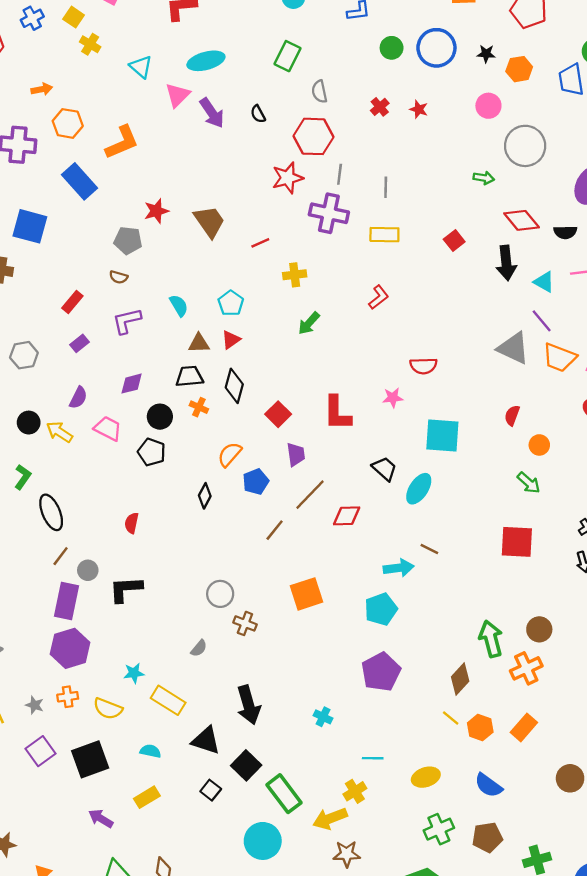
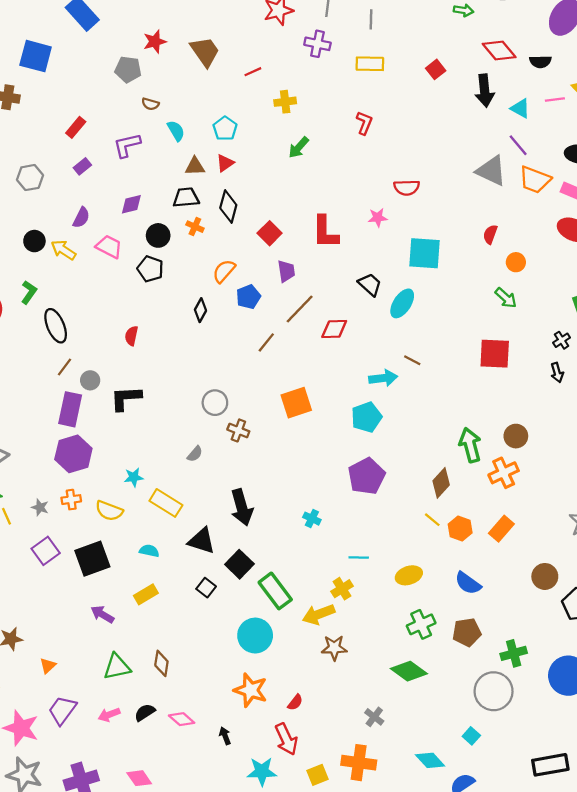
purple cross: (329, 213) -> (317, 44), size x0.7
brown semicircle: (119, 277) -> (150, 104), moved
red L-shape: (379, 297) -> (364, 123), turned -30

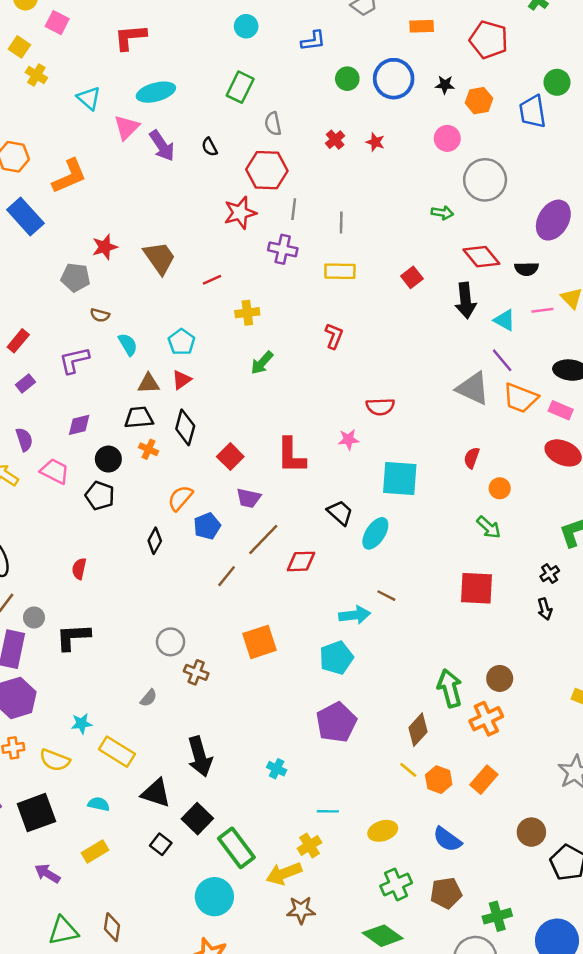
purple semicircle: (81, 218) -> (24, 440), turned -45
purple trapezoid: (286, 271) -> (249, 498), turned 110

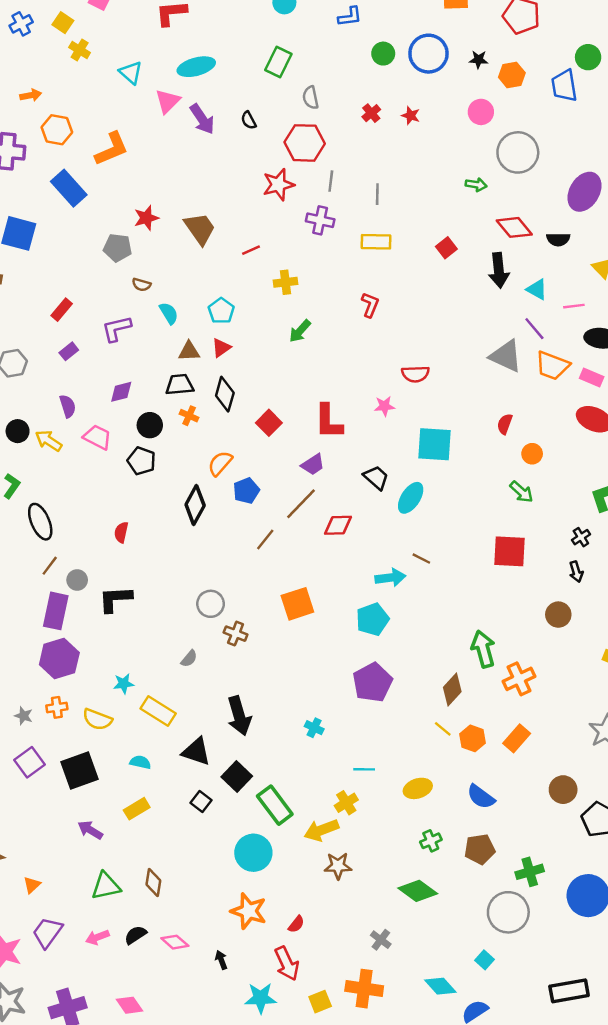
pink line: (542, 310) -> (574, 306), moved
purple trapezoid: (249, 498) -> (313, 464), moved, turned -45
black diamond: (155, 541) -> (195, 505), size x1.5
brown circle: (500, 678) -> (558, 615), moved
green cross: (396, 884) -> (431, 841), size x0.7

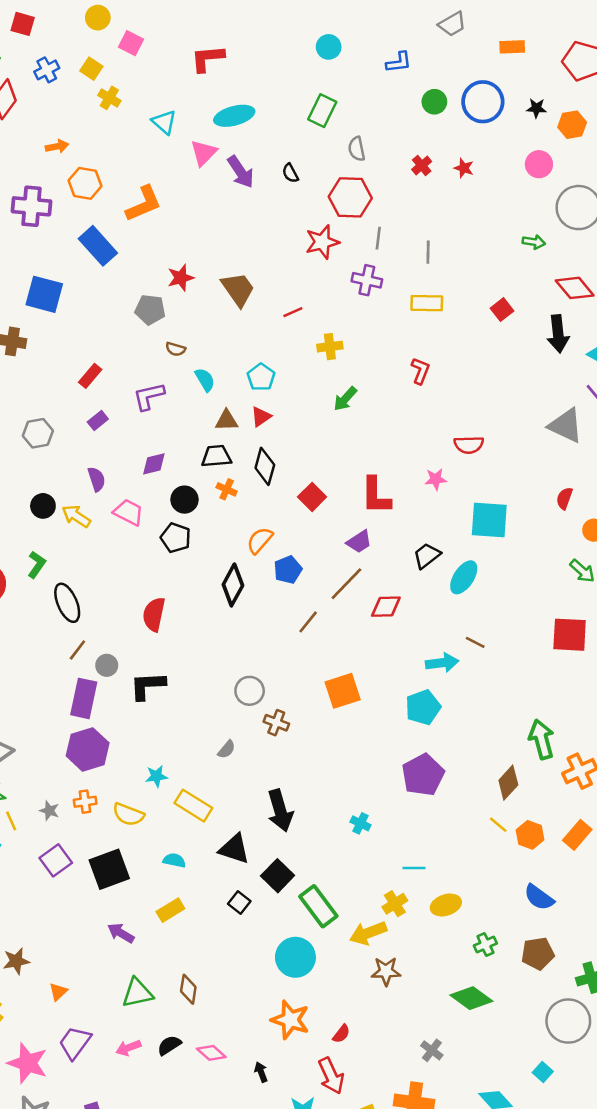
black trapezoid: (376, 478) -> (427, 556), turned -80
red semicircle: (121, 532) -> (154, 614), size x1.5
yellow ellipse: (418, 788) -> (446, 905), moved

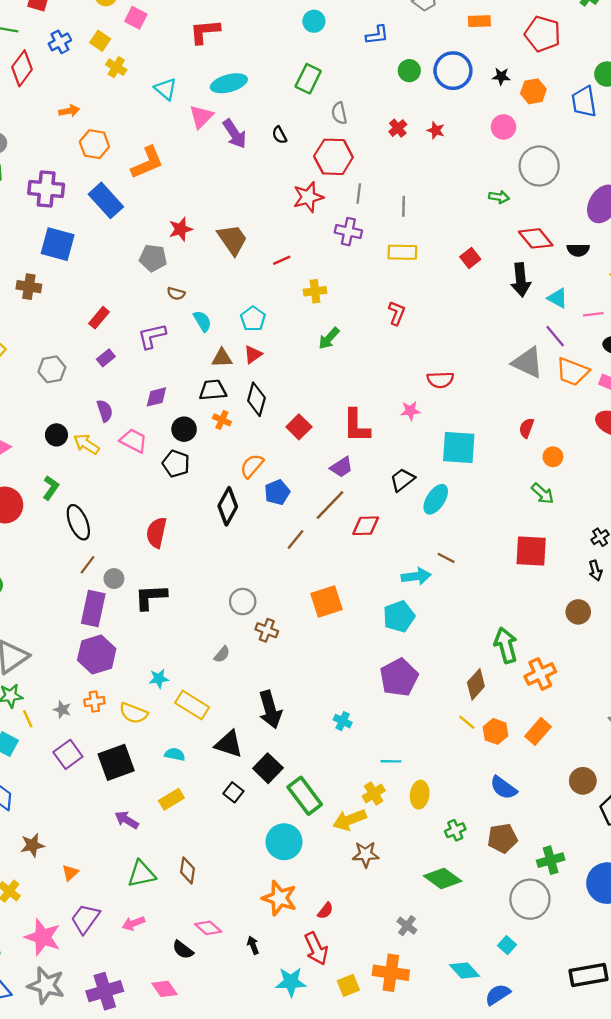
purple cross: (32, 206) -> (46, 189), moved
yellow ellipse: (446, 905) -> (420, 795), turned -65
black semicircle: (169, 1045) -> (183, 950), moved, turned -110

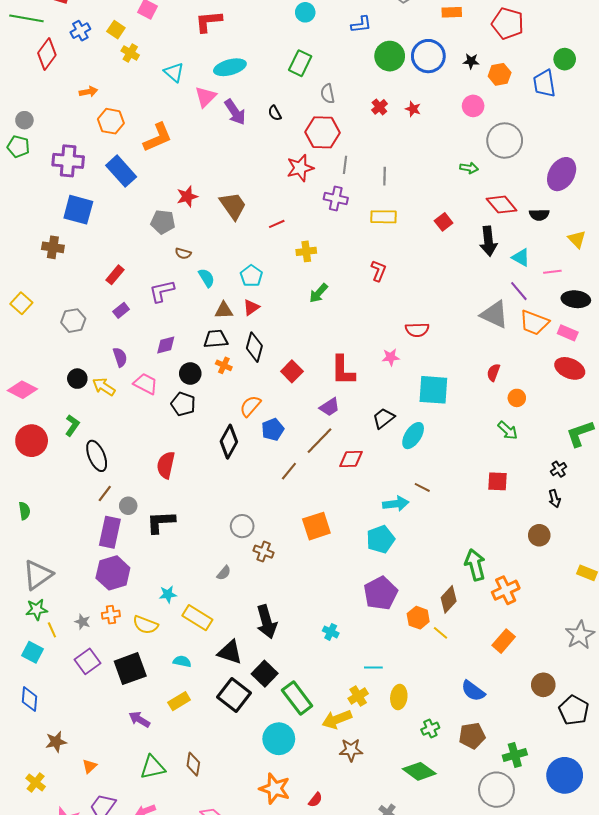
green circle: (409, 71) -> (390, 56), size x1.5
red square: (531, 551) -> (498, 481), size x0.7
orange hexagon: (495, 731) -> (418, 618), moved
black square: (233, 792) -> (234, 695), size x1.8

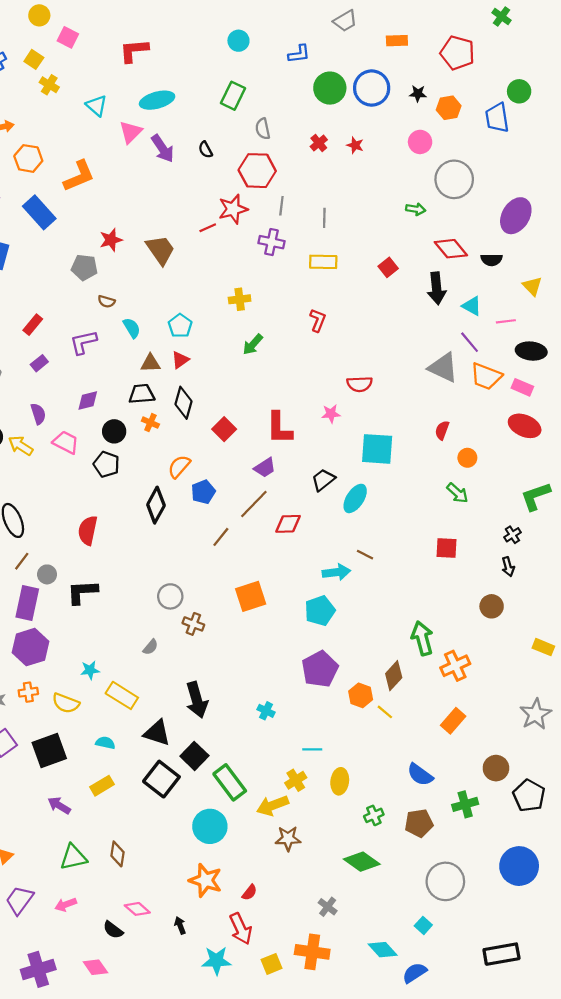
red line: (277, 224) -> (208, 228), moved
green cross: (515, 755) -> (465, 804), moved

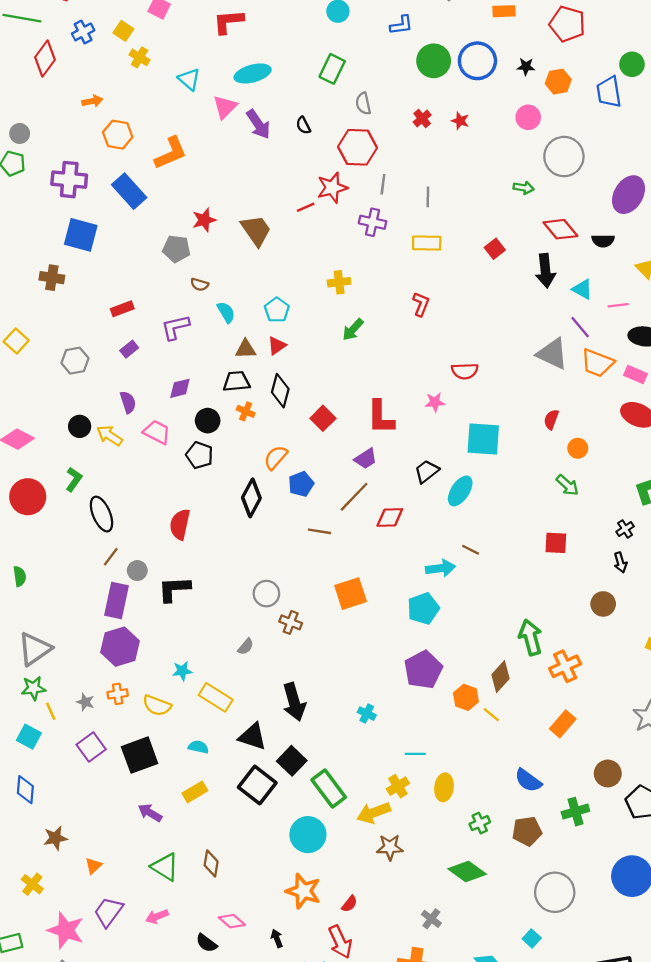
red rectangle: (33, 325) -> (122, 309), turned 30
brown line: (221, 537) -> (319, 531), turned 60
green triangle: (73, 857) -> (165, 867), turned 44

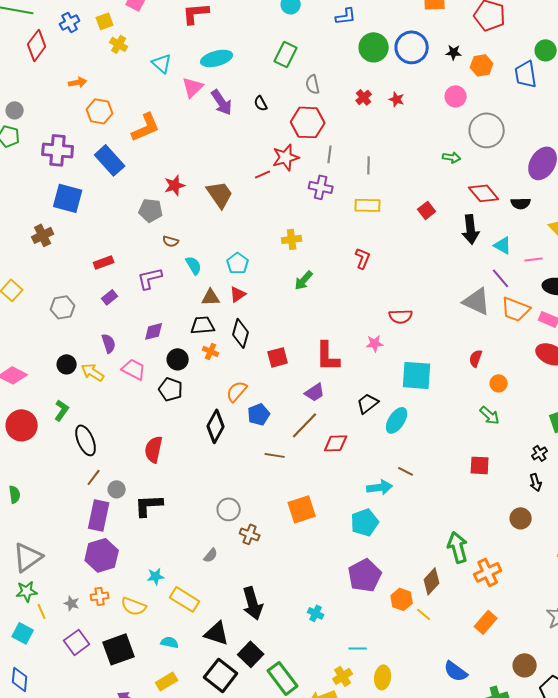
yellow square: (123, 31) -> (105, 21), turned 36
brown cross: (52, 278) -> (43, 235), turned -35
red square: (323, 418) -> (278, 357), turned 30

